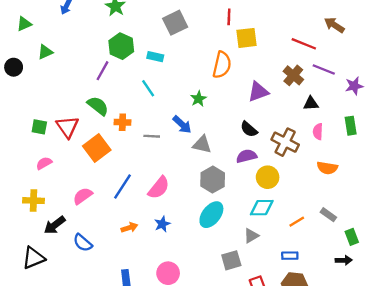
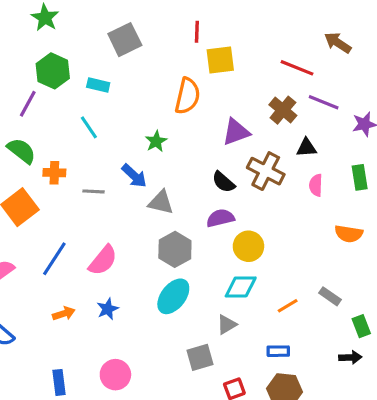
brown cross: (285, 142) -> (266, 171), moved
orange semicircle: (327, 168) -> (349, 234), moved

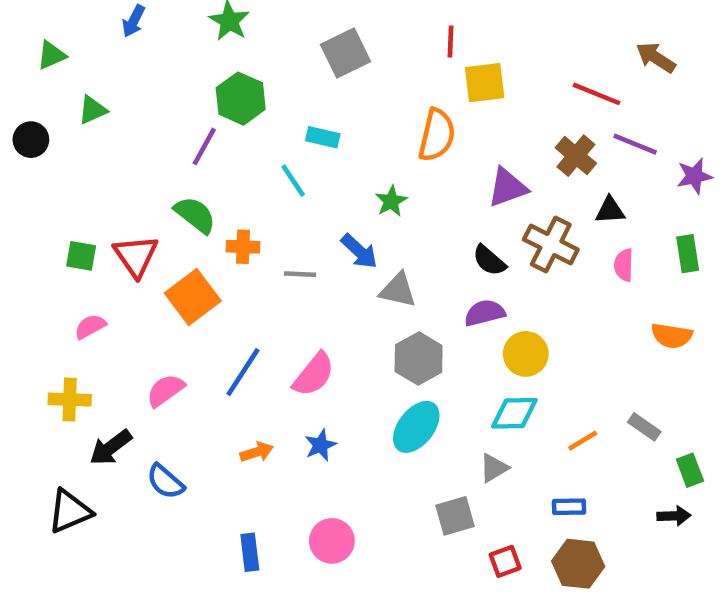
cyan rectangle: (98, 85) -> (323, 137), moved

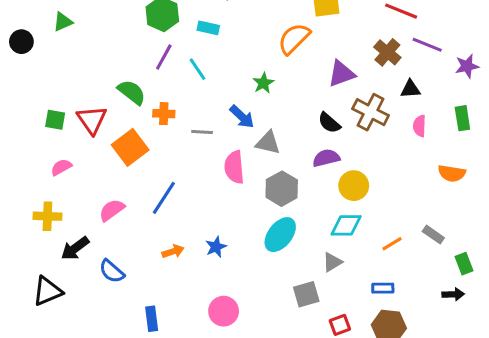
orange semicircle: (437, 135) -> (294, 39), turned -148
cyan rectangle: (323, 137) -> (208, 28), moved
purple line: (204, 146) -> (164, 57), moved
pink semicircle: (314, 374) -> (234, 167), moved, turned 136
blue rectangle: (250, 552) -> (152, 319), moved

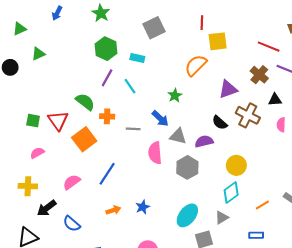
purple semicircle: (326, 158) -> (204, 141), moved
cyan diamond: (346, 225) -> (231, 192), turned -35
cyan ellipse: (280, 235) -> (187, 215), moved

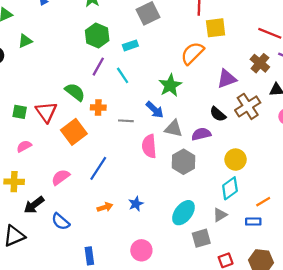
cyan rectangle: (137, 58) -> (130, 45), turned -32
green star: (175, 96) -> (170, 85), size x1.5
brown cross: (248, 115) -> (248, 106), turned 30
blue rectangle: (256, 235) -> (253, 222), moved

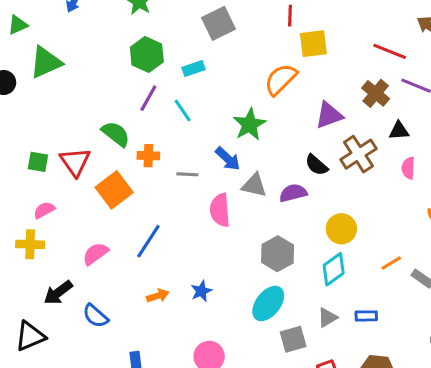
green triangle: (25, 41) -> (46, 62), size x1.6
gray hexagon: (183, 162) -> (278, 254), moved
yellow cross: (14, 182) -> (30, 244), moved
orange line: (263, 202) -> (391, 263), moved
gray triangle: (220, 215) -> (327, 317), moved

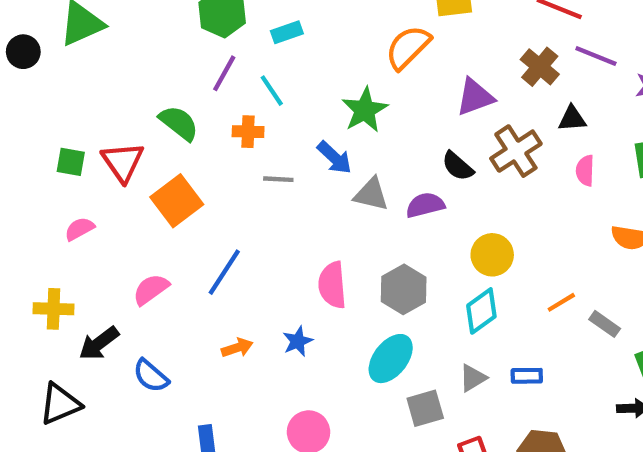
orange cross: (148, 156) -> (248, 132), moved
pink semicircle: (220, 210) -> (332, 285), moved
yellow cross: (30, 244) -> (54, 309), moved

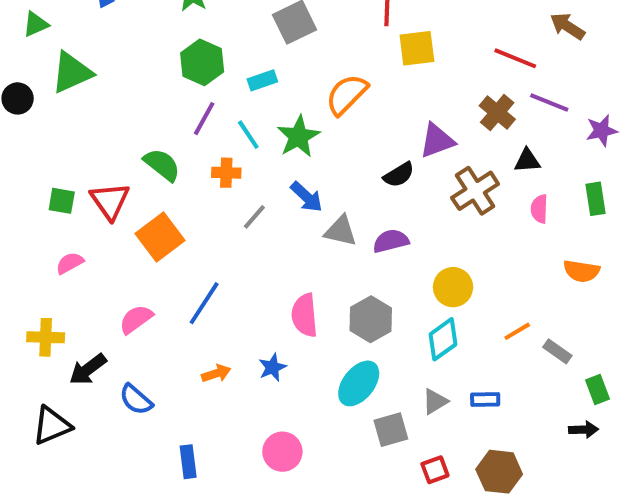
orange semicircle: (408, 47) -> (347, 94), moved
green star: (365, 110) -> (298, 137), moved
black semicircle: (458, 166) -> (399, 175), moved, turned -72
gray line: (278, 179) -> (254, 217), turned -52

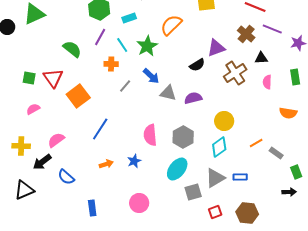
green semicircle: (162, 165) -> (72, 49), moved
pink semicircle: (136, 319) -> (56, 140), moved
gray triangle: (435, 402) -> (215, 178), size x1.5

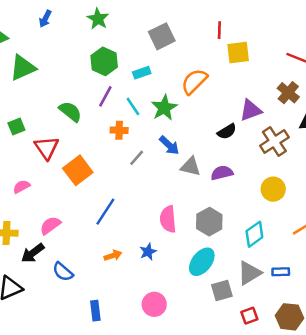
green square: (29, 78) -> (16, 126), moved, turned -32
yellow circle: (224, 121) -> (273, 189), moved

